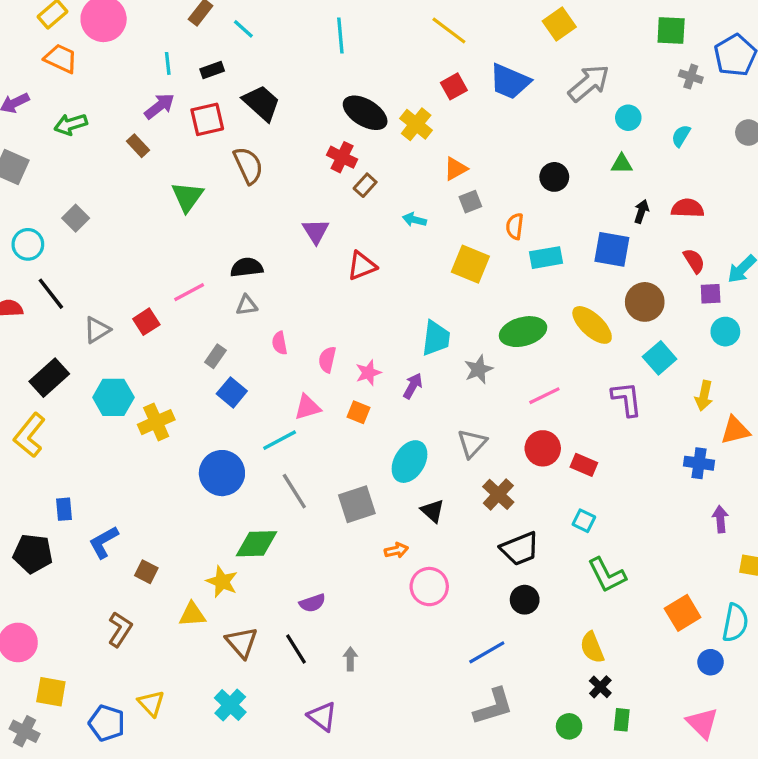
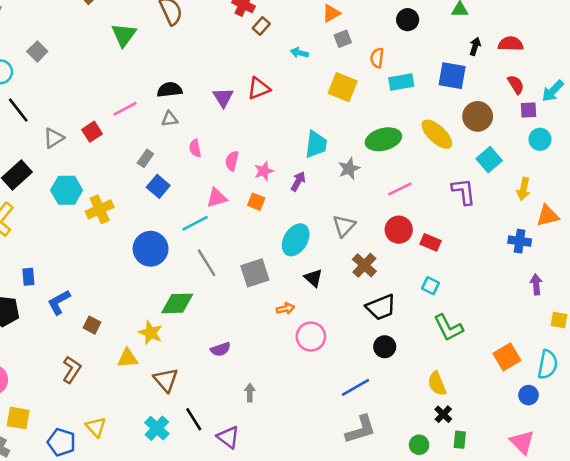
purple triangle: (316, 231) -> (223, 97), moved
black line: (296, 649) -> (194, 419), moved

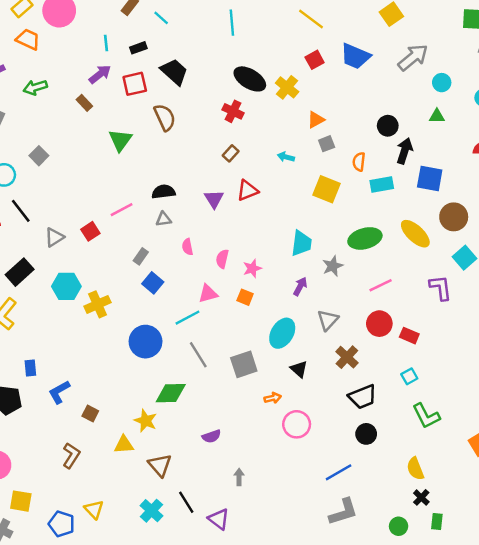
brown rectangle: (261, 26) -> (231, 153), moved
black arrow: (475, 46) -> (405, 151), moved, size x1.5
purple arrow: (298, 181) -> (300, 286), moved
cyan square: (431, 286) -> (409, 376), turned 35

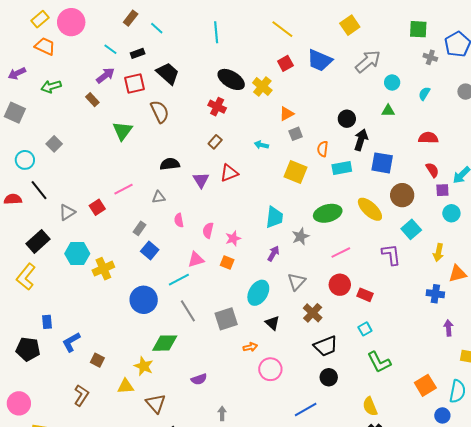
cyan line: (106, 43) -> (110, 49), turned -48
black semicircle: (164, 192) -> (170, 164), moved

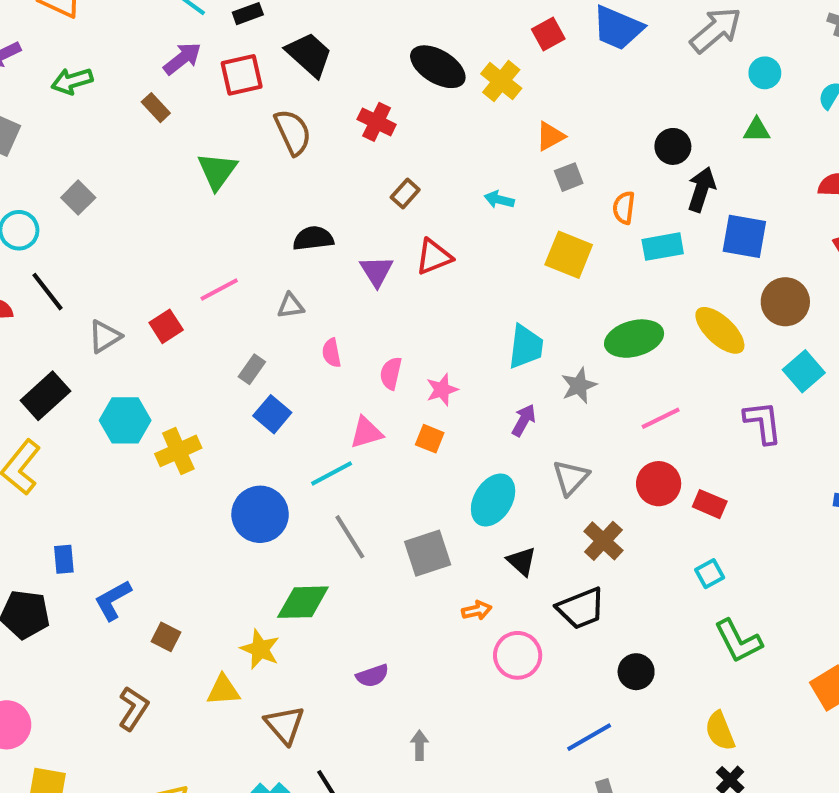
red cross: (217, 107) -> (377, 122), moved
black trapezoid: (326, 346) -> (581, 608), moved

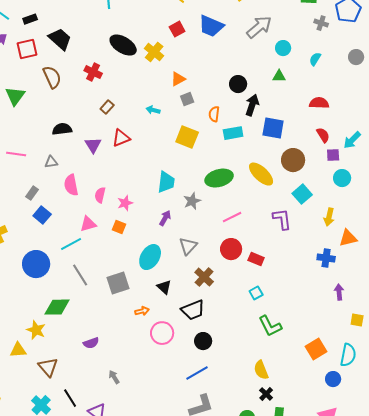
pink line: (219, 289) -> (16, 154), turned 36
pink semicircle: (332, 353) -> (71, 185), size x1.5
black circle: (636, 672) -> (203, 341), moved
gray arrow: (419, 745) -> (114, 377), turned -32

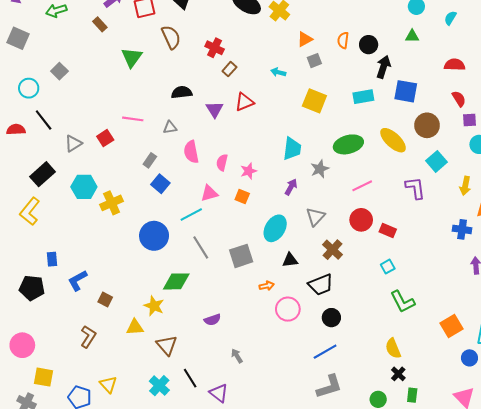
red cross: (93, 72) -> (215, 48), moved
orange semicircle: (214, 114) -> (343, 40), moved
black triangle: (164, 287) -> (290, 260), turned -49

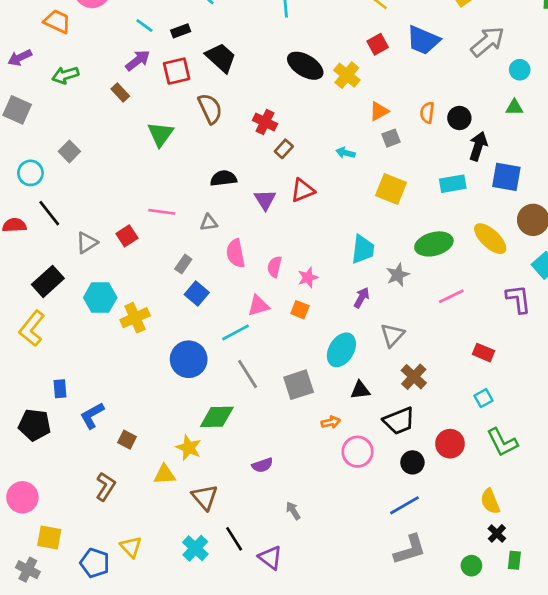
red circle: (361, 220) -> (450, 444), moved

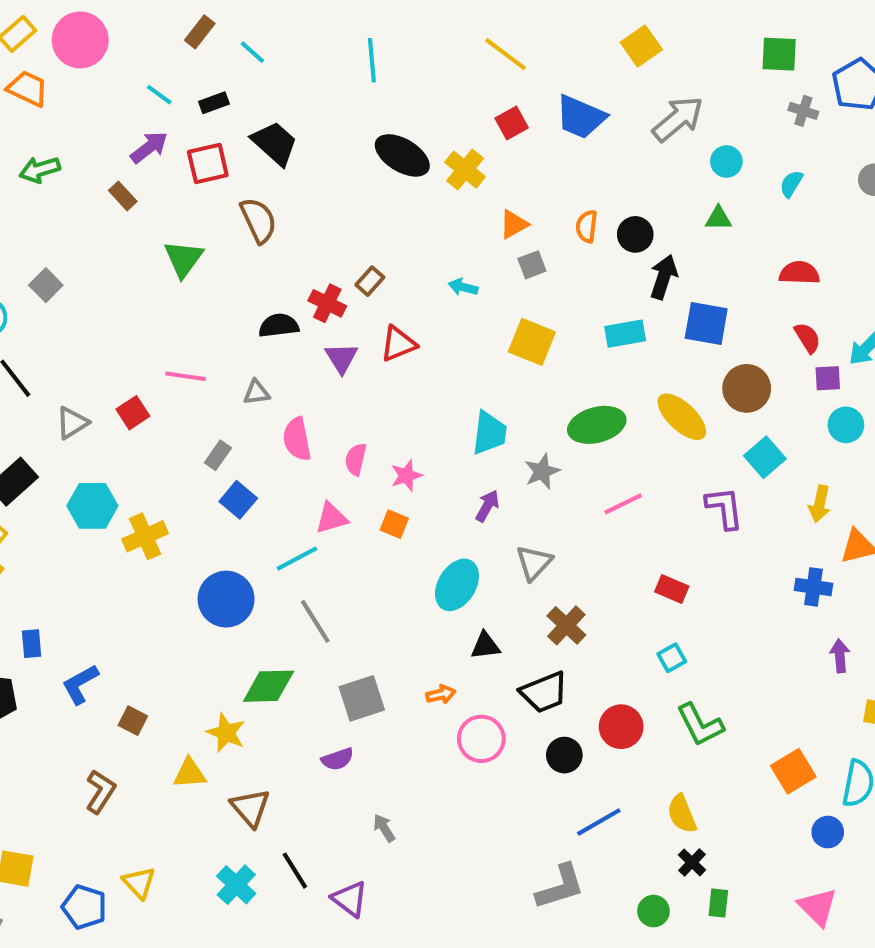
red cross: (265, 122) -> (327, 303), moved
gray square: (299, 385) -> (362, 698), moved
blue line: (404, 505) -> (599, 822), moved

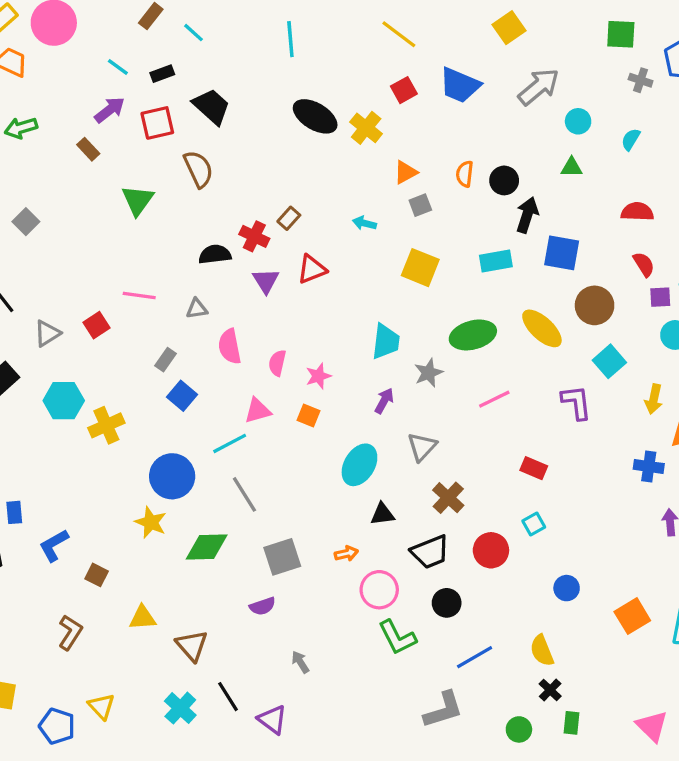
green L-shape: (700, 725) -> (397, 637), moved
red circle: (621, 727) -> (491, 550), moved
yellow star: (226, 733) -> (151, 522), moved
blue circle: (828, 832) -> (567, 588), moved

